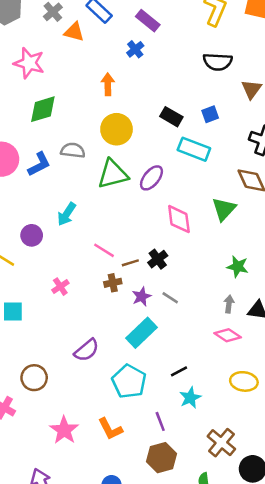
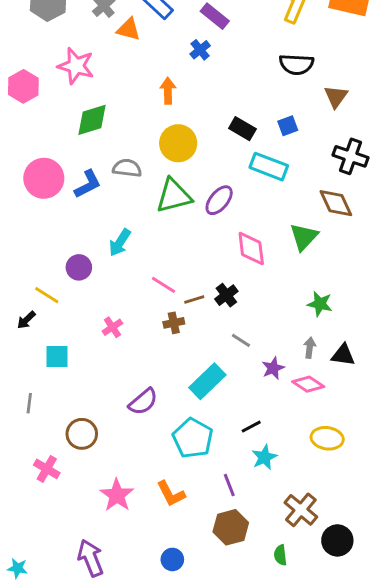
purple star: (142, 297) -> (273, 368), moved

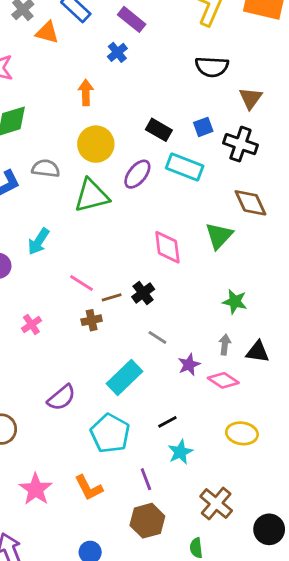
black cross: (350, 156) -> (240, 144), moved
purple ellipse: (219, 200) -> (137, 174), moved
black circle: (337, 540) -> (269, 529), moved

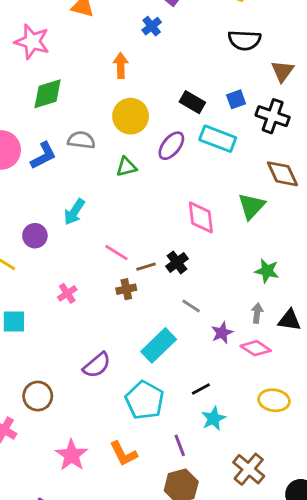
green triangle: (92, 196) -> (126, 167), size x0.6

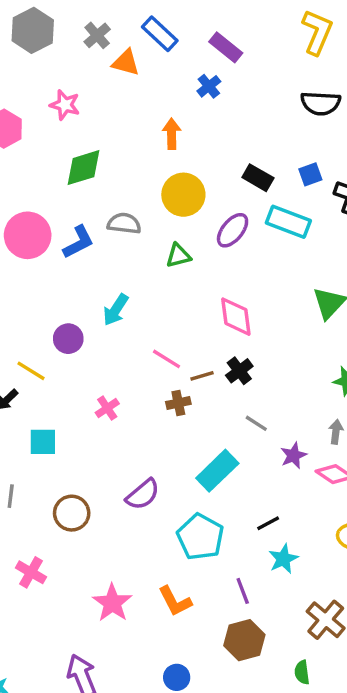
pink star: (32, 42) -> (65, 105), size x0.7
pink diamond: (201, 217) -> (236, 317), moved
brown circle: (38, 396) -> (72, 513), moved

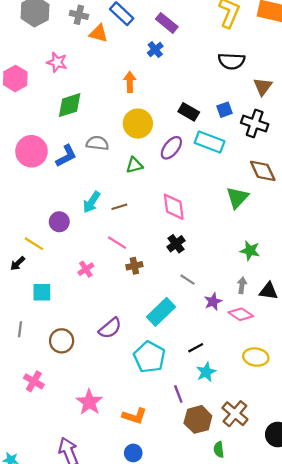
gray cross: (97, 35) -> (79, 15), turned -36
pink line: (166, 359) -> (117, 243), moved
brown line: (202, 376) -> (119, 207), moved
orange L-shape: (175, 601) -> (134, 416), moved, turned -45
brown hexagon: (244, 640) -> (198, 419), moved

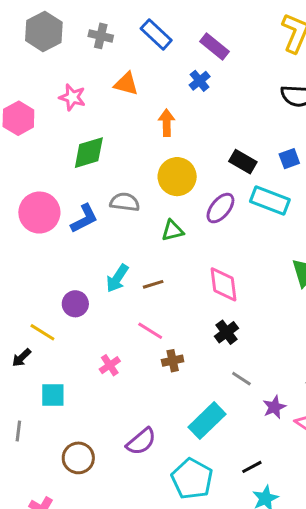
orange triangle: (99, 33) -> (126, 84), moved
gray line: (20, 329) -> (18, 431), moved

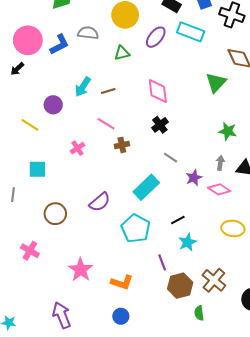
black arrow: (21, 358) -> (17, 69), moved

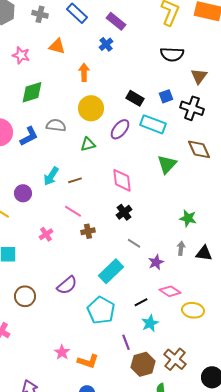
green triangle: (216, 83) -> (167, 164), moved
pink diamond: (219, 189) -> (170, 291), moved
pink star: (81, 270) -> (62, 352), moved, size x0.7

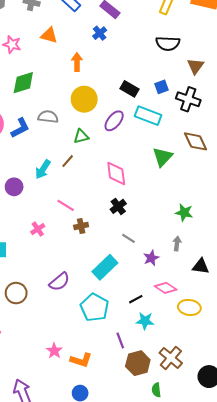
brown line: (75, 180) -> (68, 161), moved, turned -32
black triangle: (204, 253) -> (201, 266), moved
cyan star: (150, 323) -> (145, 321), turned 30

